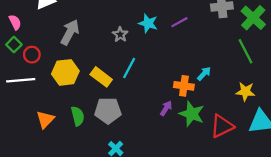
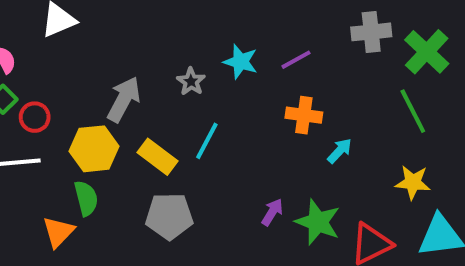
gray arrow: (70, 32) -> (124, 99), moved
orange cross: (184, 86) -> (304, 115), moved
green semicircle: (78, 116) -> (86, 198), moved

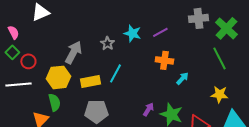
yellow rectangle: (157, 157) -> (90, 81), turned -48

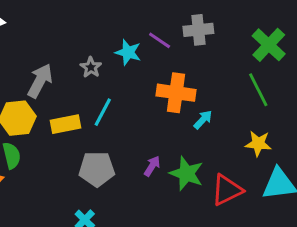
gray cross: (198, 18) -> (198, 30), moved
purple line: (160, 32) -> (160, 40), moved, turned 63
orange cross: (164, 60) -> (176, 93), size x1.4
gray pentagon: (96, 111) -> (97, 169), moved

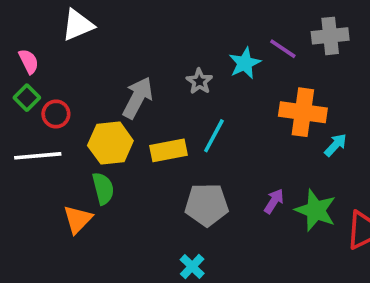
cyan star: (128, 52) -> (245, 63), turned 30

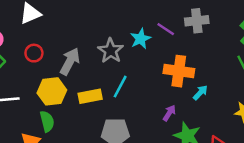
gray star: (199, 81) -> (111, 51), size x1.5
red circle: (56, 114) -> (34, 53), moved
purple arrow: (274, 201) -> (169, 113), moved

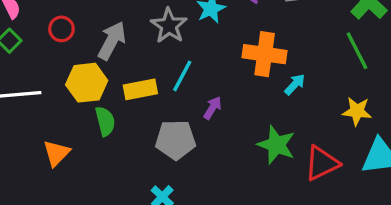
purple arrow: (169, 113) -> (213, 108), moved
green semicircle: (47, 121) -> (105, 121), moved

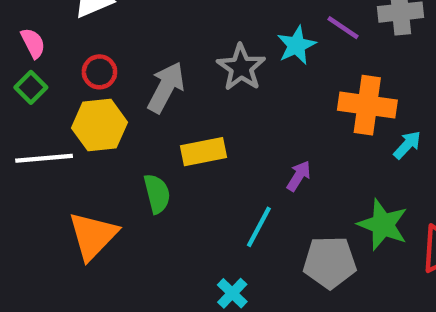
cyan line: (182, 76) -> (259, 227), moved
yellow hexagon: (87, 83) -> (99, 125), moved
gray pentagon: (176, 140) -> (330, 262), moved
orange triangle: (56, 153) -> (93, 236), size x1.4

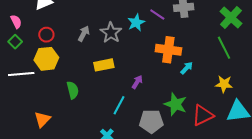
gray arrow: (166, 87) -> (84, 34), moved, size x0.7
yellow rectangle: (204, 152) -> (104, 65), moved
orange triangle: (93, 236) -> (42, 119), moved, size x0.7

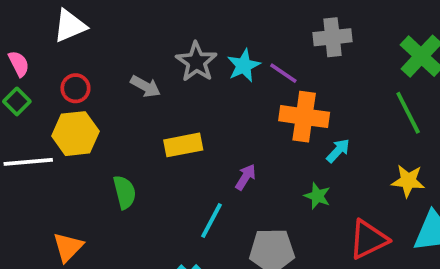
purple line: (157, 14) -> (283, 73), moved
gray star: (111, 33) -> (196, 62), moved
gray arrow: (84, 34) -> (145, 86), turned 91
green star: (175, 104) -> (317, 196), moved, size x0.6

